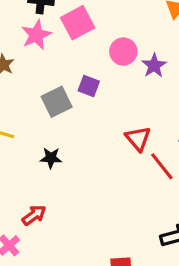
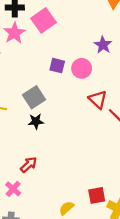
pink circle: (123, 52) -> (82, 68), moved
gray square: (57, 102) -> (34, 97), moved

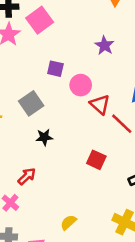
pink circle: (82, 68) -> (81, 85), moved
black star: (36, 121) -> (44, 137), moved
red square: (97, 195) -> (96, 160), moved, turned 36

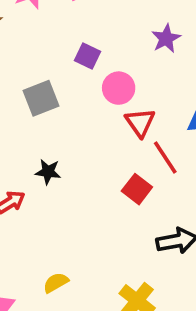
black star: (44, 137) -> (48, 172), moved
red square: (96, 160) -> (137, 189), moved

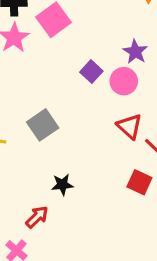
purple square: (87, 56) -> (91, 72), moved, turned 30
pink circle: (119, 88) -> (124, 81), moved

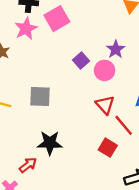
gray square: (43, 125) -> (40, 96), turned 30
black star: (62, 185) -> (50, 143), size x1.5

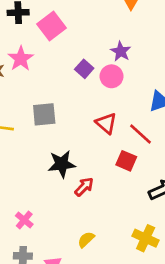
pink star: (26, 29) -> (21, 59), moved
red triangle: (105, 105) -> (106, 123), moved
red arrow: (28, 165) -> (84, 187), moved

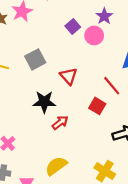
gray square: (44, 114) -> (35, 59), turned -30
red triangle: (106, 123) -> (69, 76), moved
yellow semicircle: (86, 240) -> (56, 166), size x1.5

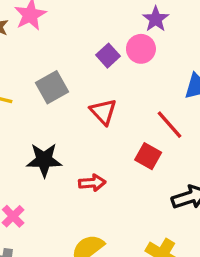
purple square: (73, 26) -> (108, 56), moved
black star: (44, 102) -> (44, 160), moved
red arrow: (60, 123) -> (92, 183), turned 35

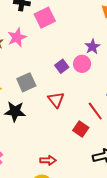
black star: (44, 160) -> (15, 111), moved
red arrow: (92, 183) -> (48, 160), moved

